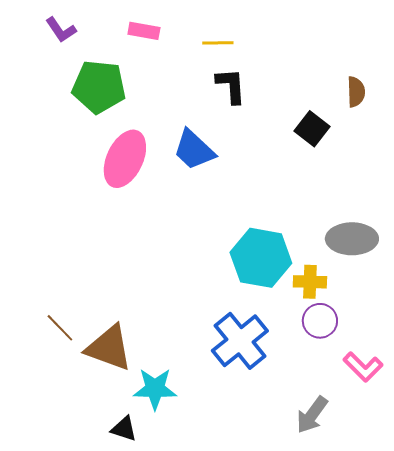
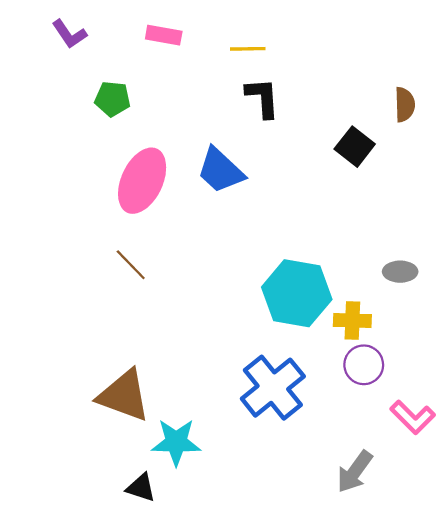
green pentagon: (99, 87) -> (113, 99), size x0.6
gray ellipse: (352, 239) -> (400, 272), size x0.6
brown line: (60, 328) -> (131, 265), moved

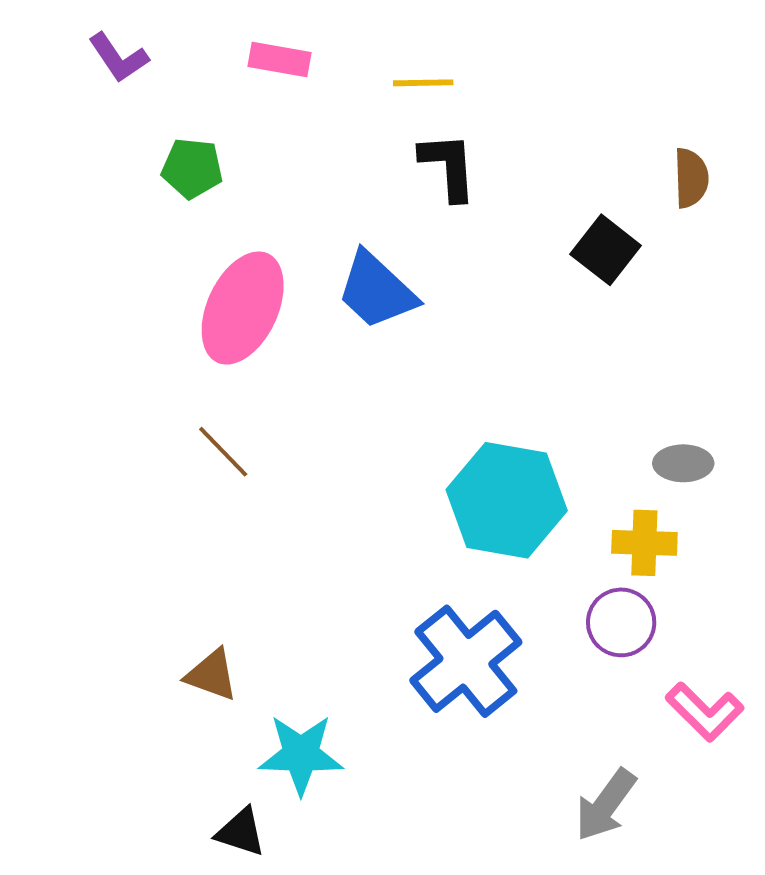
yellow cross: (352, 320) -> (644, 543), moved
brown triangle: (124, 396) -> (212, 675), size x0.6

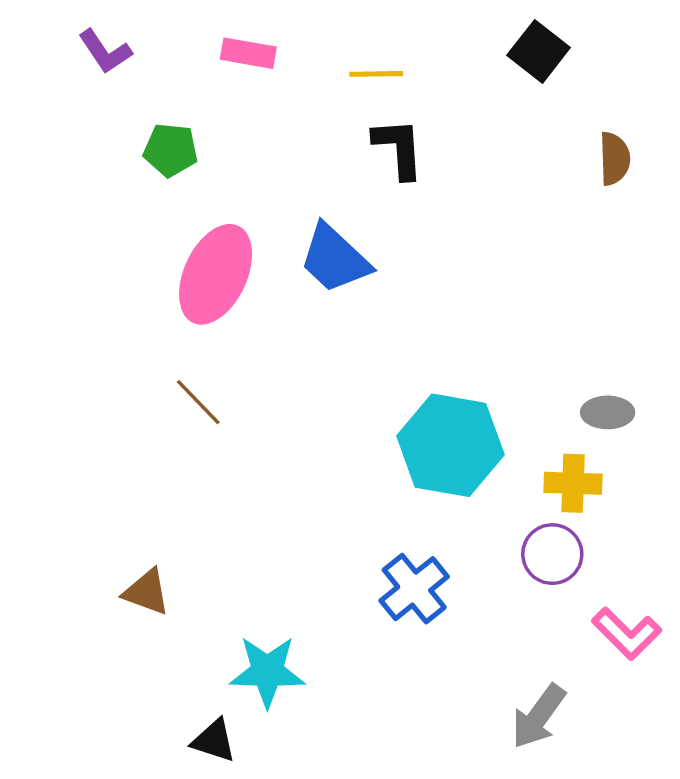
black square: (606, 250) -> (539, 51), moved
blue cross: (466, 661) -> (414, 589), size x0.7
brown triangle: (212, 675) -> (146, 592), moved

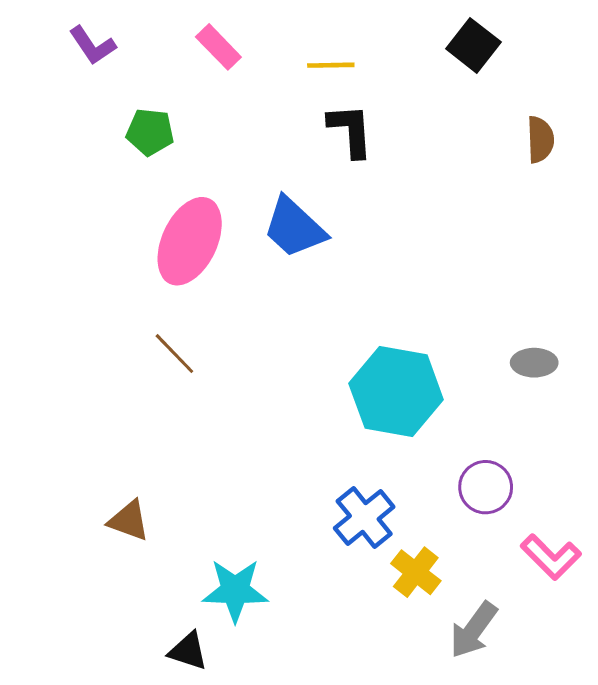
pink rectangle: (248, 53) -> (218, 47), turned 36
yellow cross: (573, 483) -> (416, 572), moved, turned 36

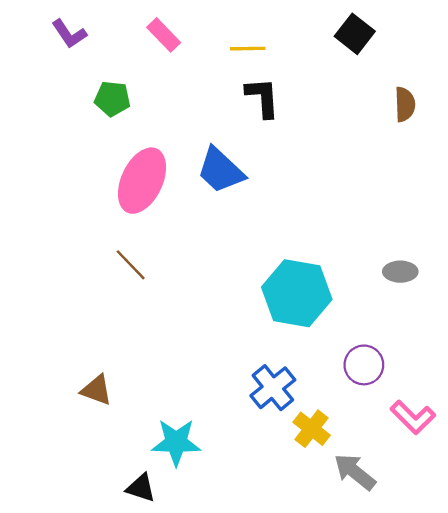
gray arrow: (473, 630) -> (355, 472), turned 93

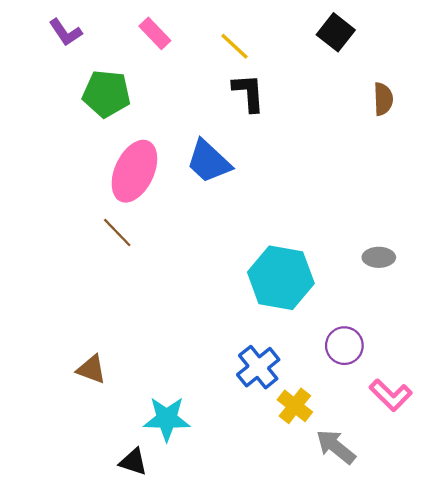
yellow line: (248, 49) -> (235, 46), turned 44
green pentagon: (112, 99) -> (106, 94), size x1.4
brown line: (131, 265) -> (117, 233), moved

